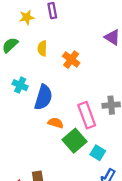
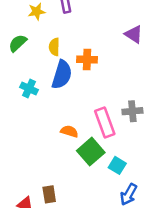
orange cross: (71, 60) -> (87, 60), turned -35
blue semicircle: (43, 97) -> (62, 75), moved

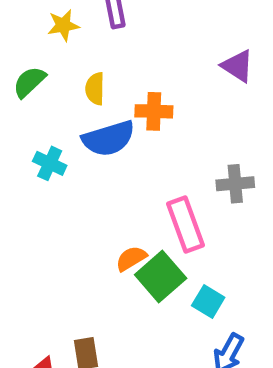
blue semicircle: (62, 75) -> (109, 138), turned 56
gray cross: (132, 111) -> (235, 184), moved
orange semicircle: (69, 131) -> (131, 258), moved, turned -48

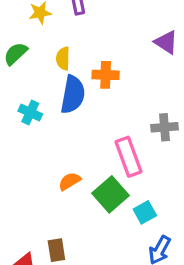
blue semicircle: (109, 138) -> (73, 95), turned -63
orange semicircle: (131, 258) -> (70, 181), moved
cyan square: (208, 301) -> (145, 212), turned 30

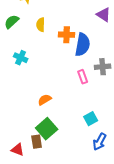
blue semicircle: (73, 95) -> (83, 45), moved
pink rectangle: (128, 157) -> (83, 77), moved, size x0.6
green square: (110, 194) -> (47, 129), moved

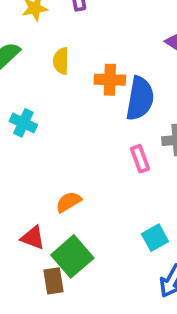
red triangle: (18, 150) -> (33, 238), moved

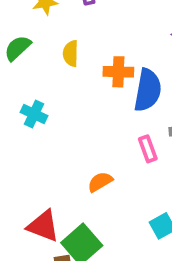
orange semicircle: (69, 202) -> (100, 182), moved
red triangle: (33, 238) -> (43, 226), size x1.4

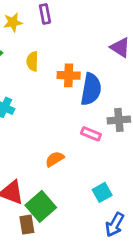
pink rectangle: (148, 149) -> (91, 134), turned -48

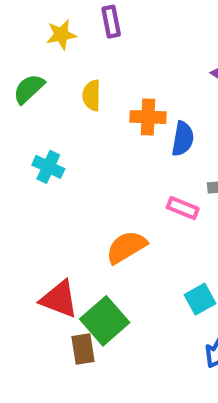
blue semicircle: (91, 89) -> (183, 139), size x0.7
orange semicircle: (55, 159) -> (126, 247), size x1.4

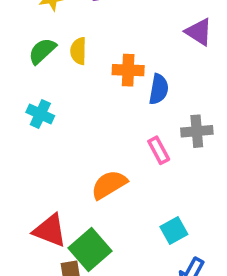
green semicircle: (29, 89) -> (42, 51), moved
pink rectangle: (183, 208) -> (159, 150), turned 40

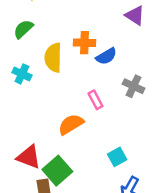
yellow semicircle: (78, 51) -> (53, 58), moved, size x1.5
blue semicircle: (159, 89) -> (106, 56), turned 50
gray cross: (197, 131) -> (134, 86), turned 30
pink rectangle: (159, 150) -> (95, 100), moved

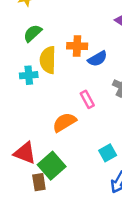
green semicircle: (23, 29) -> (33, 33), moved
cyan cross: (22, 74) -> (29, 75), moved, turned -30

